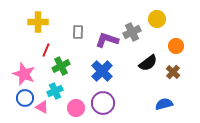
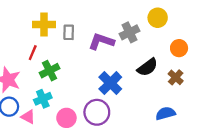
yellow cross: (38, 22) -> (44, 24), moved
blue cross: (102, 71) -> (110, 83), moved

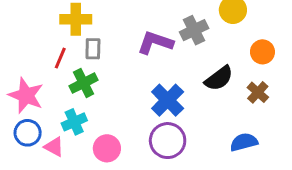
gray rectangle: (69, 32) -> (93, 49), moved
purple circle: (97, 112) -> (168, 141), moved

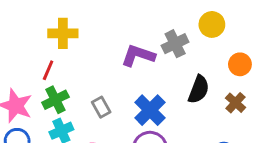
gray rectangle: (93, 49) -> (101, 107), moved, turned -30
black semicircle: (219, 78) -> (199, 89), turned -32
green cross: (84, 83) -> (55, 100), moved

